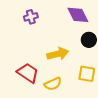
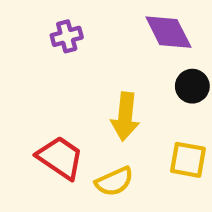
yellow arrow: (58, 54) -> (125, 117), turned 110

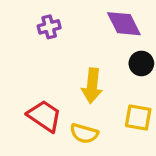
yellow semicircle: (114, 181) -> (84, 133), turned 40

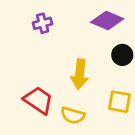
purple diamond: (124, 24) -> (107, 21), turned -40

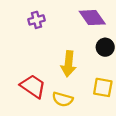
purple diamond: (107, 21) -> (92, 18), turned 32

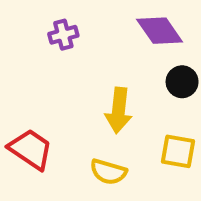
red trapezoid: (33, 86) -> (31, 149), moved

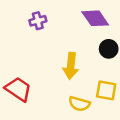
yellow semicircle: (108, 172) -> (79, 104), moved

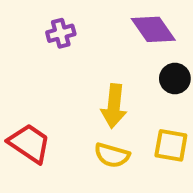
yellow semicircle: (79, 104) -> (112, 155), moved

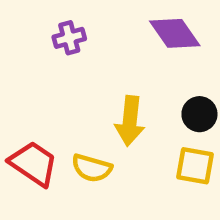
black circle: (175, 79) -> (199, 114), moved
yellow semicircle: (112, 155) -> (92, 168), moved

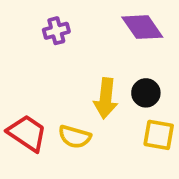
black circle: (199, 114) -> (146, 93), moved

